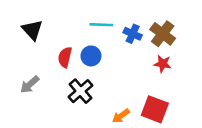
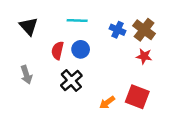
cyan line: (101, 25) -> (77, 20), moved
gray arrow: (30, 85) -> (26, 75), turned -66

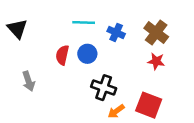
black triangle: (29, 26) -> (17, 29), moved
blue cross: (118, 30) -> (116, 32), moved
black cross: (71, 81) -> (104, 88), moved, turned -30

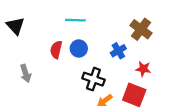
blue cross: (116, 32) -> (118, 51), moved, turned 35
red star: (156, 61) -> (143, 69), moved

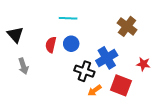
black triangle: (15, 26) -> (15, 35), moved
blue cross: (118, 51) -> (107, 58), moved, size x1.5
red star: (143, 69) -> (143, 64), moved

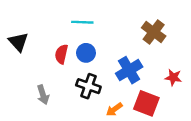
gray arrow: (23, 66) -> (43, 95), moved
black cross: (84, 71) -> (88, 86), moved

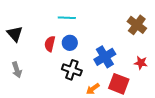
brown cross: (154, 32) -> (137, 25), moved
gray arrow: (43, 95) -> (17, 70), moved

